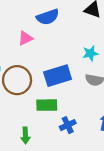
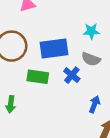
blue cross: (68, 125) -> (72, 75), moved, turned -35

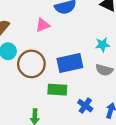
blue cross: (72, 75) -> (85, 106), moved

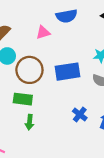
green rectangle: (57, 90) -> (23, 99), moved

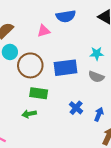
green rectangle: (23, 99) -> (39, 93), moved
green arrow: (29, 122) -> (29, 114), turned 72

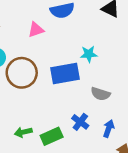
cyan star: (97, 54) -> (89, 54), moved
gray semicircle: (96, 77) -> (100, 94), moved
green rectangle: (39, 93) -> (52, 136), moved, turned -30

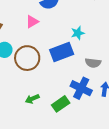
blue cross: (80, 122) -> (81, 88), size x1.5
green arrow: (23, 132) -> (32, 99), moved

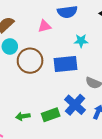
cyan star: (78, 33) -> (81, 41), moved
green arrow: (32, 99) -> (23, 116), moved

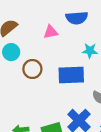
brown circle: (30, 61) -> (32, 69), size x0.7

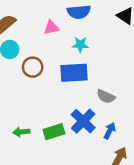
cyan star: (90, 51) -> (80, 45), moved

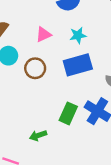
pink triangle: (51, 27) -> (43, 34), moved
green rectangle: (54, 132) -> (68, 113), moved, turned -36

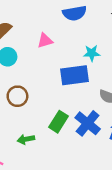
cyan star: (78, 35) -> (92, 53), moved
brown circle: (35, 68) -> (17, 96), moved

